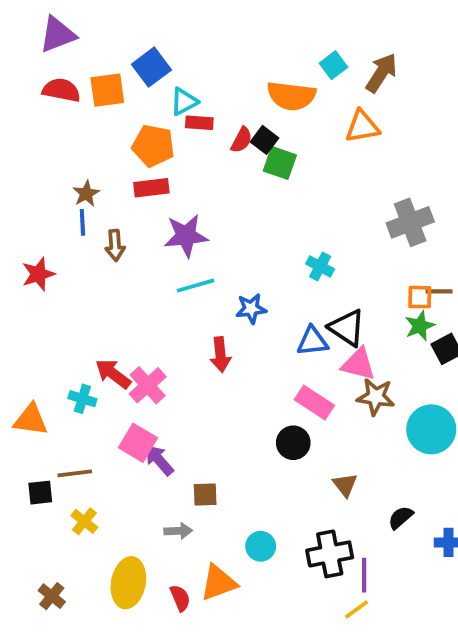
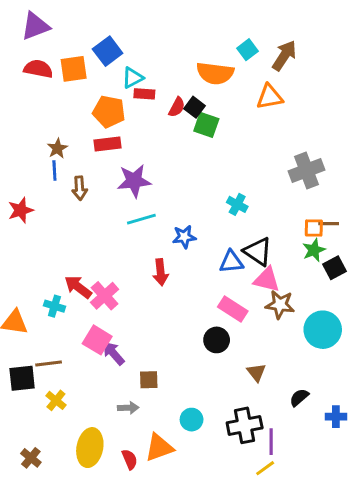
black square: (40, 493) -> (22, 378), size x1.4

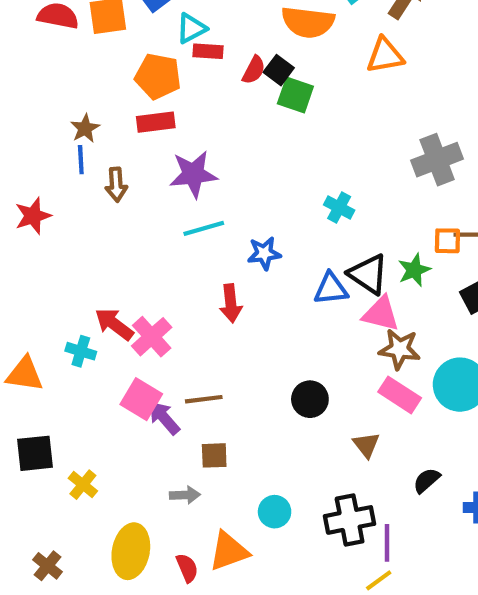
green star: (314, 250) -> (414, 270), moved
pink rectangle: (233, 309) -> (400, 395), moved
brown line: (49, 364) -> (204, 399), moved

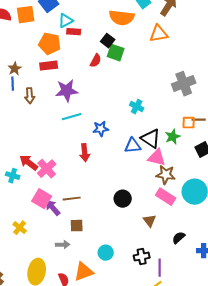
red semicircle: (254, 70) -> (96, 61), moved
yellow cross: (83, 485) -> (20, 228), moved
black cross: (350, 520) -> (142, 257), size x0.7

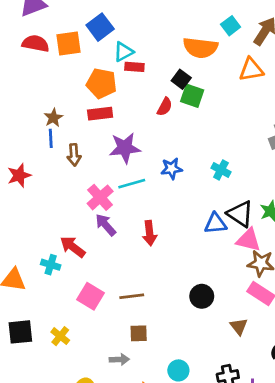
blue star: (101, 129) -> (172, 169), moved
pink cross: (47, 169) -> (100, 197), moved
purple arrow: (53, 208) -> (106, 225), moved

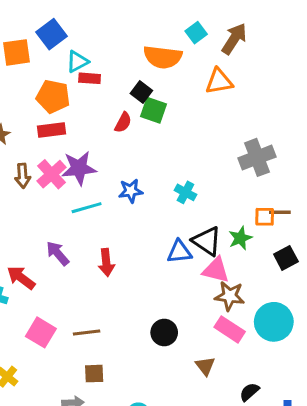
pink cross: (100, 197) -> (52, 174), moved

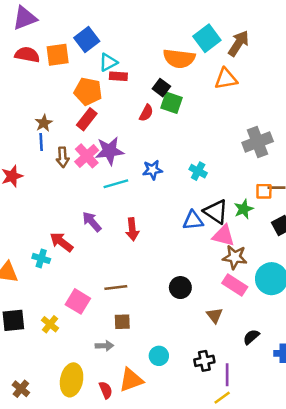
cyan square: (196, 33) -> (207, 38), size x1.5
red rectangle: (52, 130) -> (87, 119), turned -45
pink square: (41, 332) -> (78, 301), moved

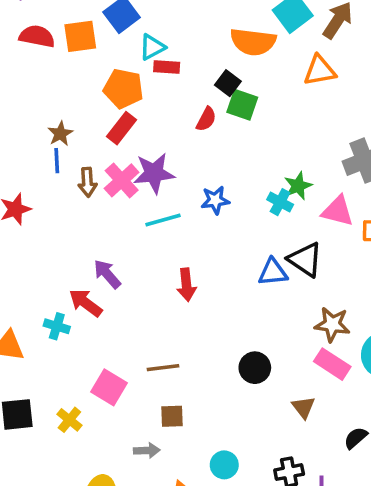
green star: (244, 209) -> (298, 186), moved
purple arrow: (92, 222) -> (107, 274), moved
pink triangle: (223, 236) -> (338, 211), moved

